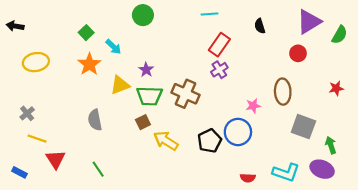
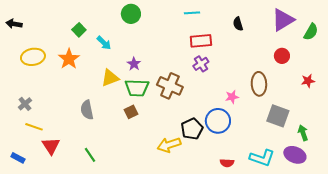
red rectangle: (219, 45) -> (201, 41), turned 50
red circle: (298, 53) -> (282, 56), moved
orange star: (89, 64) -> (69, 59), moved
yellow arrow: (166, 141) -> (169, 145), moved, turned -50

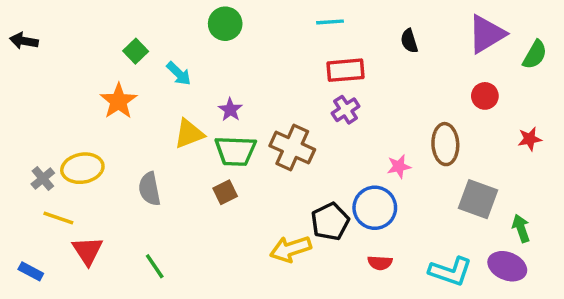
yellow ellipse: (33, 57) -> (82, 168), moved
red semicircle: (227, 163) -> (380, 263), moved

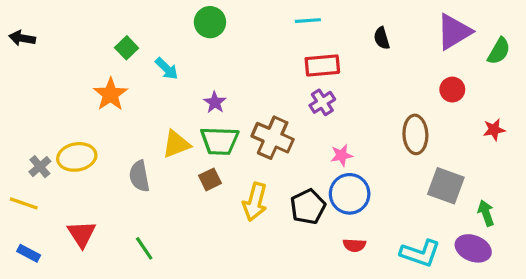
yellow triangle: (189, 134) -> (176, 144), moved
pink star: (399, 166) -> (342, 155), moved
yellow line: (58, 218) -> (24, 203), moved
yellow arrow: (291, 249) -> (255, 202), moved, turned -57

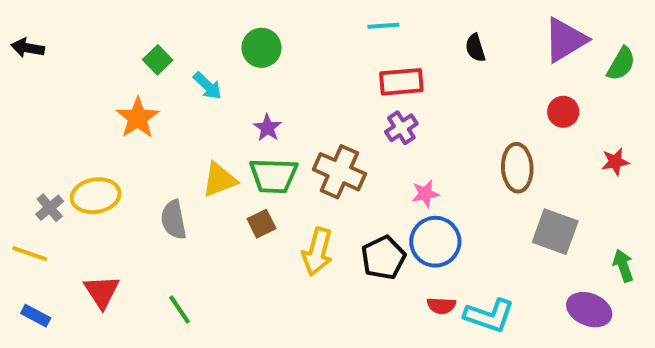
green circle: (210, 22) -> (261, 48), moved
green arrow: (486, 213) -> (623, 266), moved
cyan L-shape: (420, 253) -> (489, 316), moved

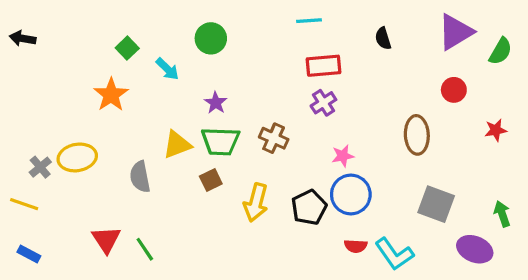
brown cross: (339, 172) -> (274, 138), size x0.7
gray square: (555, 232) -> (436, 204), moved
red triangle: (102, 292) -> (106, 240), moved
cyan L-shape: (489, 316) -> (394, 254), turned 36

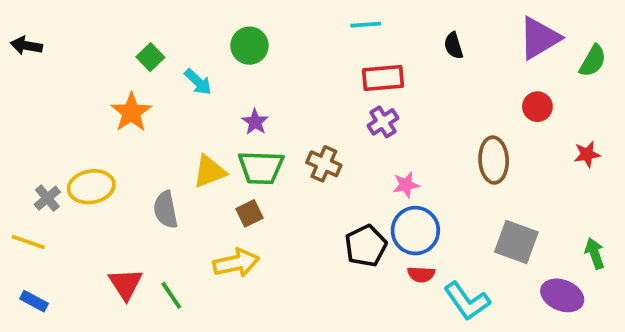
yellow arrow: (256, 203) -> (236, 263), moved, turned -117
red semicircle: (356, 246) -> (421, 274), moved

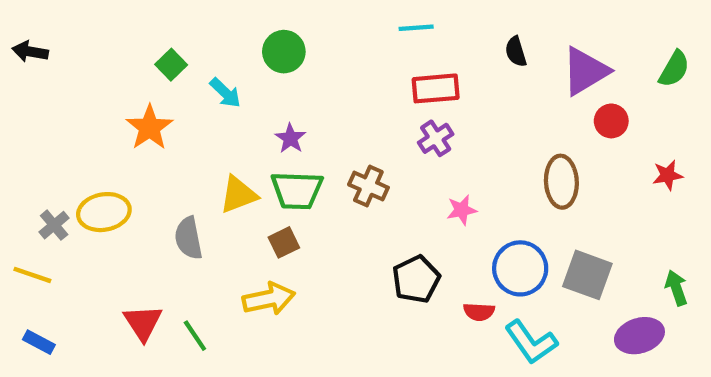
purple triangle: (539, 38) -> (585, 71), moved
blue circle: (415, 231) -> (520, 268), moved
purple ellipse: (562, 295) -> (639, 336), turned -39

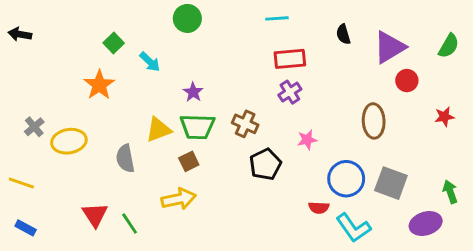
green circle: (284, 52) -> (187, 18), moved
gray cross: (54, 225) -> (34, 127), moved
black pentagon: (416, 279) -> (265, 164), moved

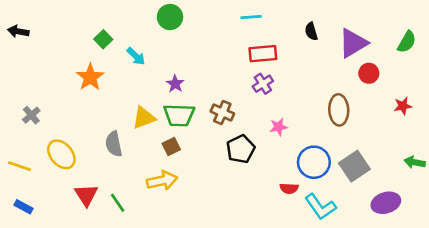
yellow ellipse: (69, 141) -> (61, 154), moved, turned 60
gray square: (391, 183) -> (354, 166), turned 36
green arrow: (450, 192) -> (415, 162), moved, turned -60

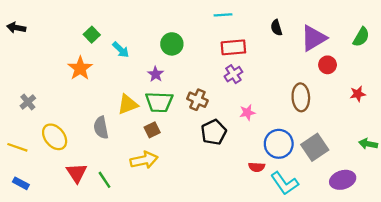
green circle: (170, 17) -> (172, 44), moved

